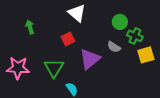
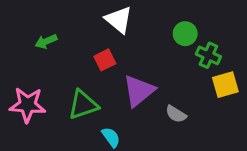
green arrow: (30, 27) -> (46, 41), turned -96
gray semicircle: (114, 47) -> (176, 114), moved
green triangle: (54, 68) -> (83, 105), turned 40

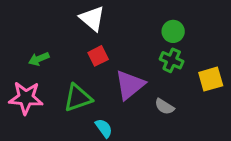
white triangle: (119, 20) -> (92, 18), moved
green arrow: (46, 41) -> (39, 59), moved
green cross: (208, 55) -> (172, 60), moved

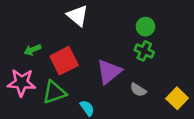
red square: (98, 56) -> (64, 61), moved, size x1.6
yellow square: (211, 79) -> (177, 98), moved, turned -30
green triangle: (78, 98) -> (54, 92), moved

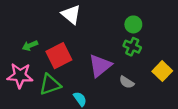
yellow square: (177, 98) -> (162, 71), moved

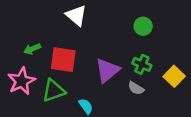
green cross: (132, 47) -> (142, 64), moved
red square: (59, 56) -> (63, 60), turned 35
pink star: (20, 76) -> (21, 81), turned -30

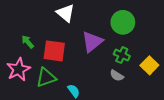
green circle: (143, 26) -> (123, 22), size x1.5
green arrow: (32, 49) -> (28, 42), turned 72
purple triangle: (107, 70) -> (92, 42), moved

